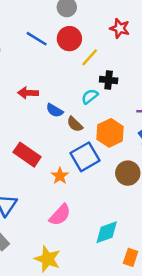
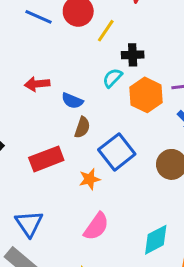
brown semicircle: (75, 124) -> (82, 127), moved, turned -108
orange hexagon: (110, 133) -> (146, 95), moved
red rectangle: (27, 155) -> (46, 159), turned -48
orange star: (60, 176) -> (90, 179), turned 30

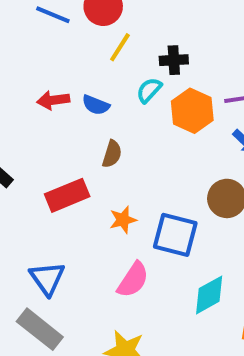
yellow line: (106, 31) -> (120, 47), moved
blue semicircle: (72, 101) -> (96, 105), moved
blue square: (117, 152) -> (175, 235), moved, turned -36

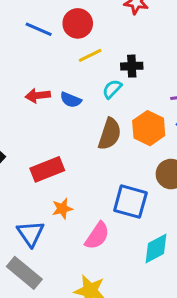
yellow line: (120, 47) -> (90, 55), turned 30
orange hexagon: (192, 111) -> (149, 128), moved
brown semicircle: (112, 154) -> (110, 134), moved, size x1.5
orange star: (123, 220) -> (62, 209), moved

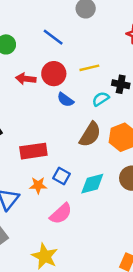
red circle: (78, 23) -> (54, 74), moved
red arrow: (38, 96) -> (26, 79), moved
blue square: (130, 202) -> (62, 176), moved, size x0.6
cyan diamond: (156, 249) -> (92, 184), moved

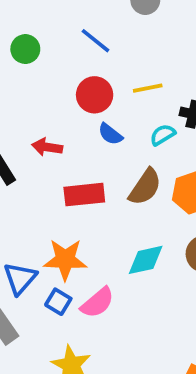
red arrow: (26, 79) -> (47, 147), moved
red rectangle: (33, 151) -> (84, 195), moved
blue square: (62, 176) -> (58, 302), moved
orange star: (38, 185) -> (65, 260), size x1.6

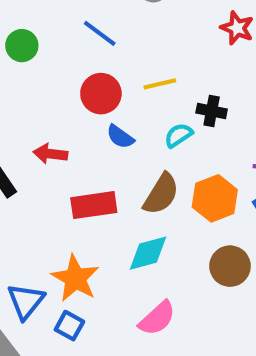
orange star: (65, 260) -> (75, 278), turned 30
cyan diamond: (146, 260) -> (148, 253), moved
pink semicircle: (97, 303) -> (157, 318), moved

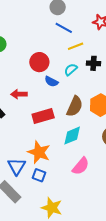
blue line: (100, 33) -> (64, 28), moved
yellow line: (160, 84) -> (76, 46), moved
cyan semicircle: (178, 135) -> (71, 70), moved

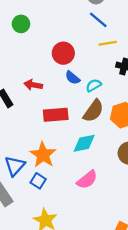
cyan semicircle: (71, 70) -> (94, 85), moved

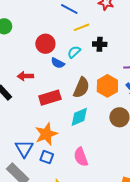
cyan semicircle: (94, 85) -> (74, 52), moved
orange star: (43, 155) -> (46, 134), turned 30
pink semicircle: (87, 180) -> (81, 157), moved, turned 120

